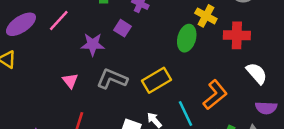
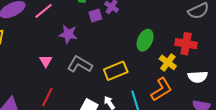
yellow cross: (206, 16) -> (168, 62), moved
purple square: (123, 28) -> (95, 16), moved, turned 32
white semicircle: (257, 73) -> (198, 77), turned 120

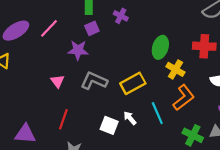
purple square: (95, 16) -> (92, 28), moved
yellow cross: (168, 62) -> (175, 69), moved

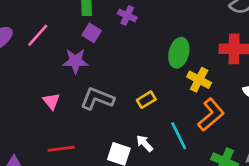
purple square: (92, 28) -> (92, 33), turned -32
yellow rectangle: (133, 83) -> (146, 100), size x0.6
red line: (63, 119) -> (61, 149), turned 66

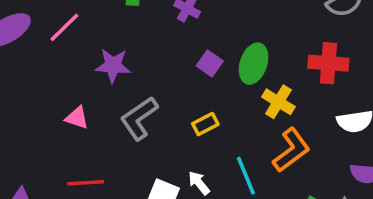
purple square: (92, 33) -> (210, 63), moved
gray L-shape: (97, 99) -> (139, 118), turned -60
pink triangle: (51, 101) -> (77, 118), turned -36

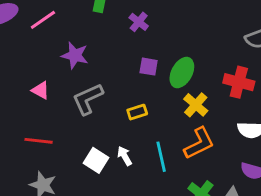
purple square: (210, 63) -> (149, 67), turned -36

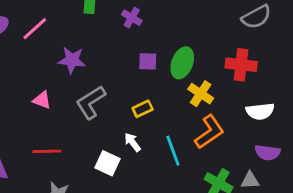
white arrow: (125, 156) -> (132, 142), moved

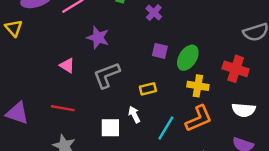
yellow cross: (201, 94) -> (198, 86), turned -36
cyan line: (173, 151) -> (166, 128), turned 40
white square: (108, 163) -> (110, 128), turned -36

